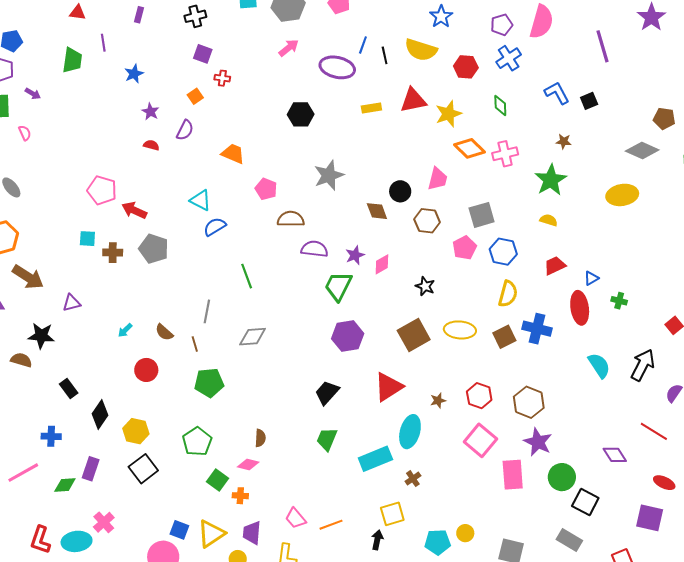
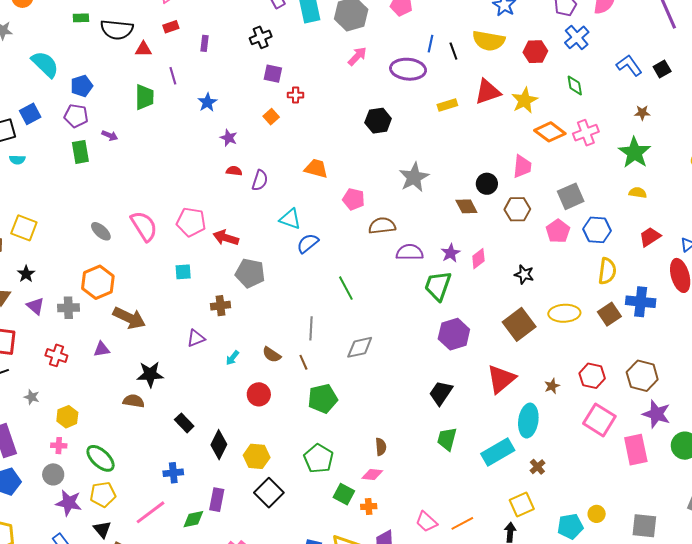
purple semicircle: (185, 130) -> (260, 180), moved
pink semicircle: (25, 133) -> (144, 226), moved, size x2.0
brown cross: (113, 253) -> (220, 306), moved
purple triangle: (72, 303) -> (196, 338), moved

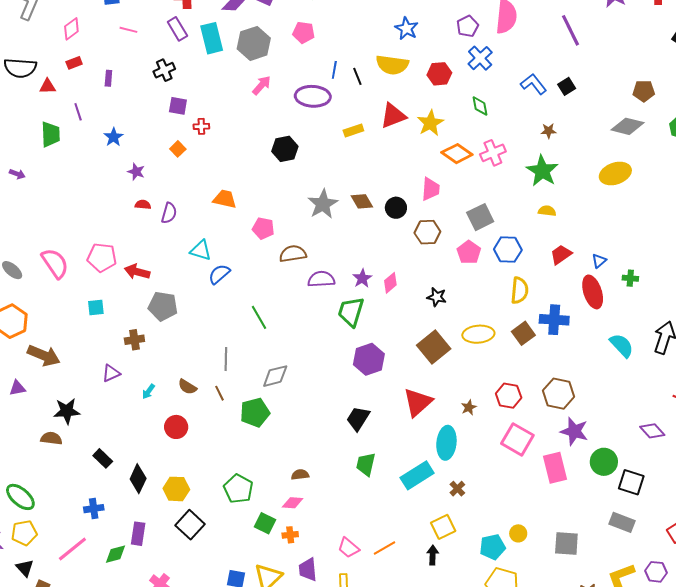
brown diamond: (466, 206) -> (362, 201), moved
green pentagon: (323, 399) -> (255, 412), moved
brown semicircle: (381, 447) -> (300, 475), turned -90

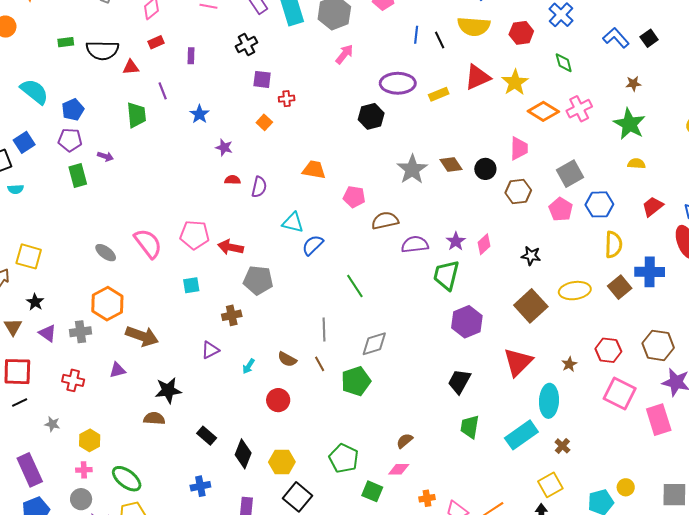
purple ellipse: (313, 96) -> (398, 83), moved
brown semicircle: (300, 475) -> (405, 441), turned -30
orange cross: (290, 535) -> (427, 498), moved

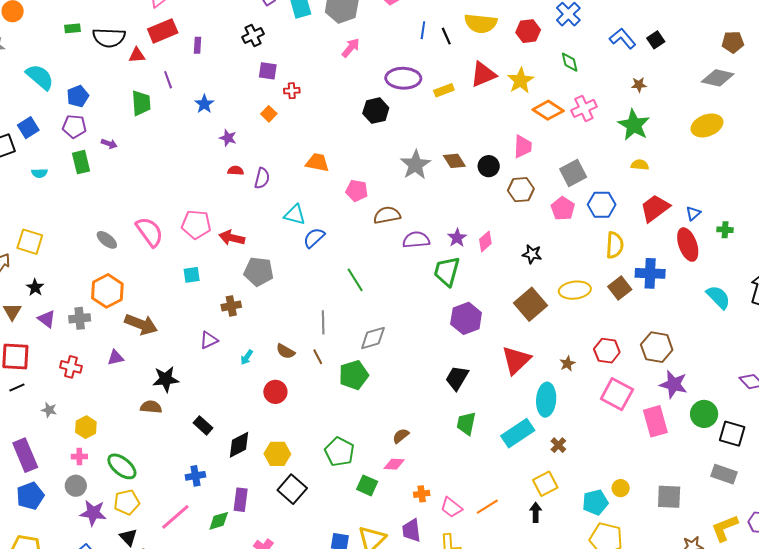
red rectangle: (156, 42) -> (163, 31), size x1.8
cyan semicircle: (16, 189) -> (39, 173), moved
red trapezoid: (653, 206) -> (655, 208), size x1.4
black diamond: (243, 454) -> (239, 445), turned 40

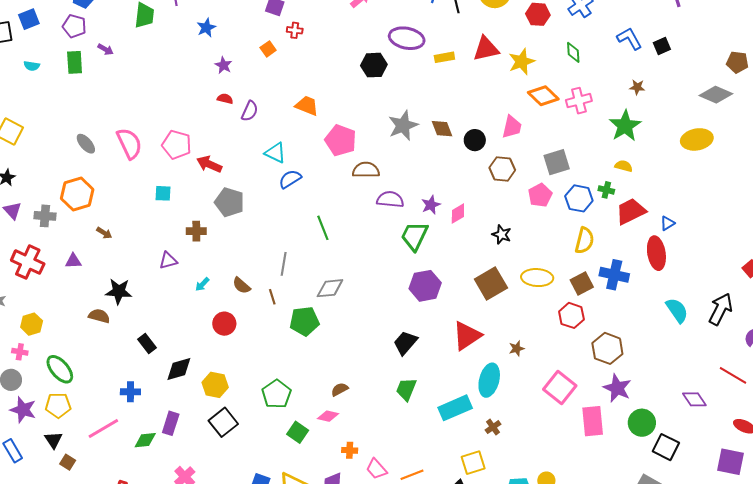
pink pentagon: (357, 191) -> (341, 140), size x1.4
green cross: (725, 230) -> (606, 190), moved
brown arrow: (141, 324) -> (104, 233), size x0.5
red hexagon: (607, 351) -> (571, 315), moved
red cross: (71, 367) -> (28, 262), size x1.5

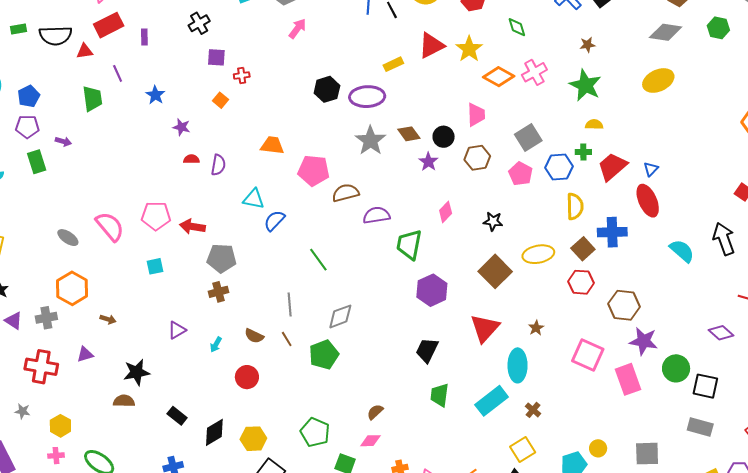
purple ellipse: (407, 38) -> (367, 97), moved
purple star: (431, 205) -> (428, 162), moved
brown cross: (196, 231) -> (219, 292), moved
black arrow: (721, 309) -> (724, 239), turned -32

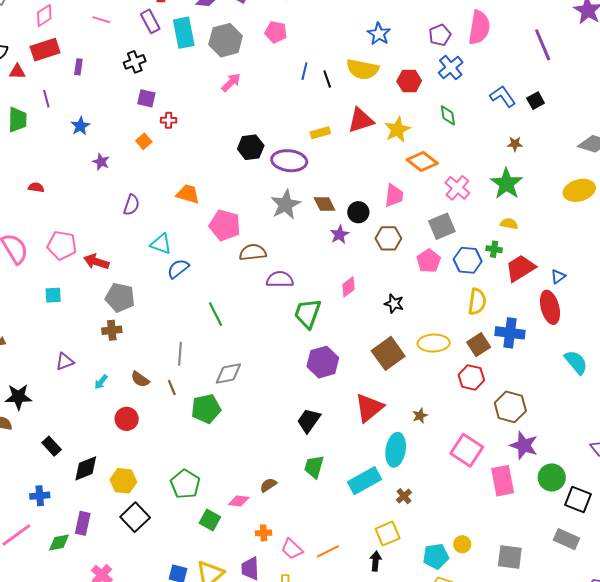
pink cross: (534, 72) -> (457, 188), moved, turned -30
red semicircle: (191, 159) -> (36, 187), moved
brown semicircle: (375, 412) -> (268, 485), moved

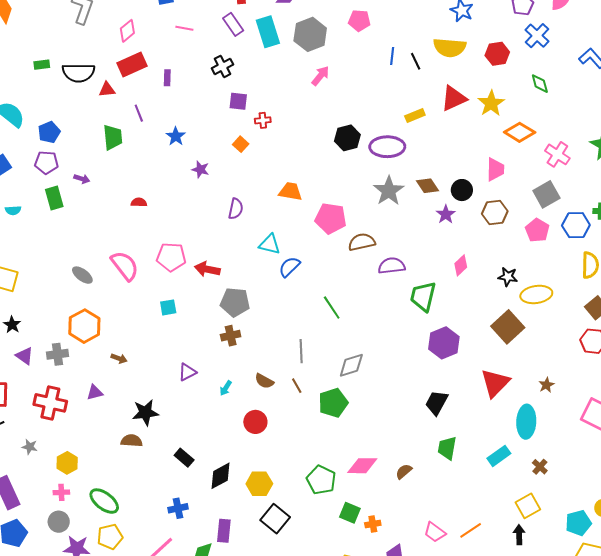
yellow ellipse: (434, 343) -> (536, 294), moved
cyan rectangle: (365, 481) -> (499, 456), size x0.7
pink diamond: (239, 501) -> (362, 466), moved, size x1.4
orange cross: (264, 533) -> (373, 524), moved

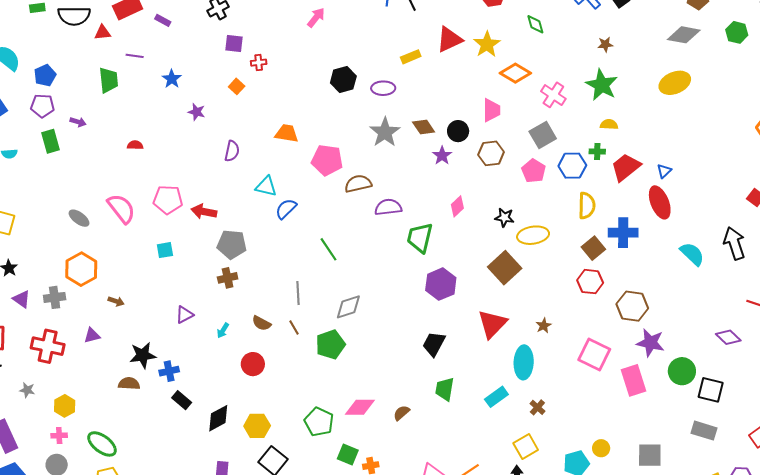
purple rectangle: (167, 78) -> (163, 20), turned -63
purple line: (139, 113) -> (135, 56), turned -60
purple ellipse: (387, 147) -> (383, 88), size x0.7
blue cross: (178, 508) -> (169, 371), moved

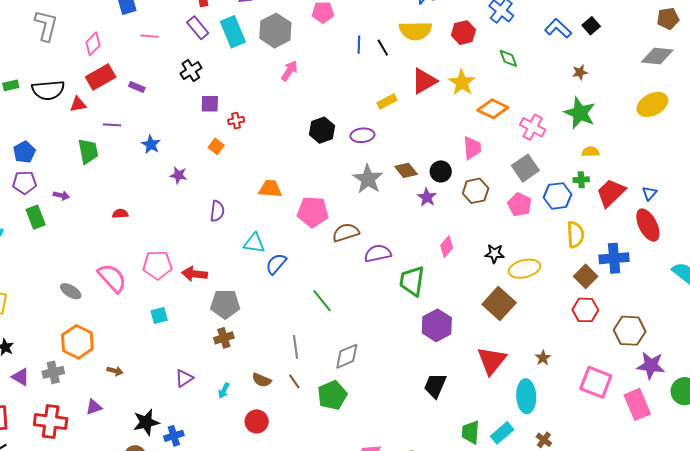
green trapezoid: (445, 389) -> (471, 432), moved

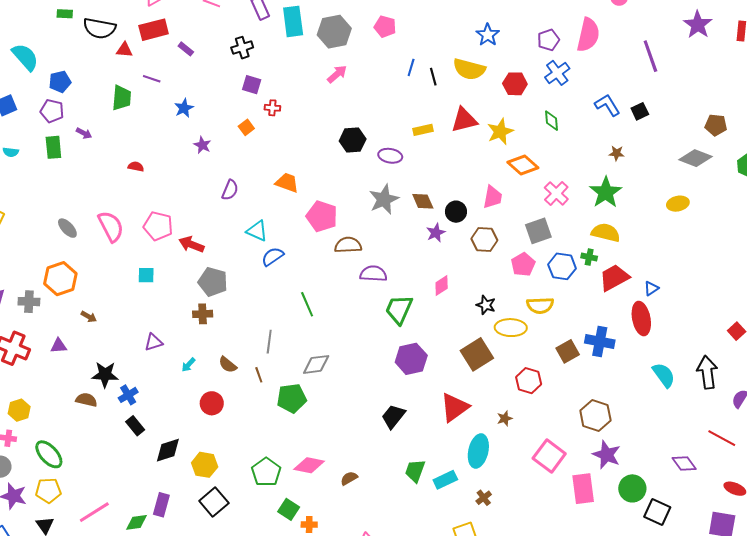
yellow ellipse: (652, 104) -> (678, 204), size x0.7
yellow semicircle: (591, 152) -> (606, 233), size x1.6
yellow semicircle: (575, 234) -> (540, 305), moved, turned 76
red hexagon: (585, 310) -> (529, 381), moved
blue cross: (174, 436) -> (128, 395), turned -30

